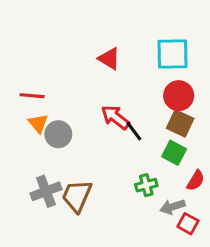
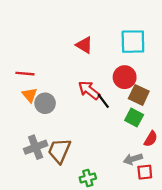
red circle: (179, 96) -> (125, 77), moved
green cross: (146, 185) -> (88, 178), moved
red square: (188, 224) -> (145, 172), turned -35

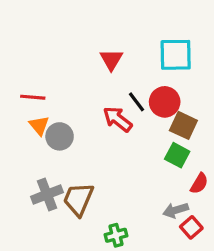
red triangle: (84, 45) -> (111, 60), turned 30
black line: (103, 101) -> (136, 102), moved
red square: (145, 172) -> (191, 227), turned -35

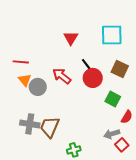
red circle: (165, 102) -> (93, 78), moved
red arrow: (118, 119) -> (62, 76), moved
brown square: (183, 125) -> (120, 69), moved
gray cross: (47, 194) -> (30, 124), turned 30

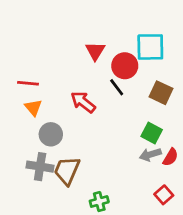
red circle: (93, 78) -> (125, 66), moved
gray circle: (38, 87) -> (51, 134), moved
gray arrow: (112, 134) -> (150, 154), moved

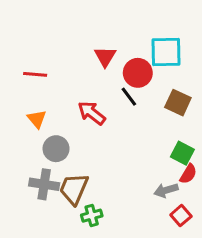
red line: (28, 83) -> (35, 74), moved
green square: (152, 133) -> (182, 153), moved
gray arrow: (150, 154) -> (166, 190), moved
green cross: (99, 202) -> (92, 216), moved

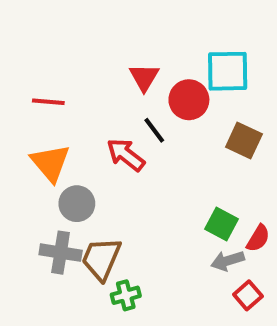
black line: (129, 97) -> (154, 130), moved
orange triangle: (37, 119) -> (50, 163), size x1.5
green square: (182, 153) -> (221, 224), moved

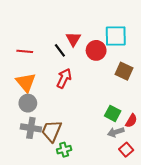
black line: (154, 130) -> (60, 50), moved
red arrow: (126, 155) -> (64, 78), turned 78
gray circle: (77, 204) -> (28, 103), moved

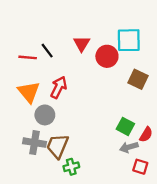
black line: (60, 50) -> (47, 51), moved
red arrow: (64, 78) -> (59, 87), moved
gray circle: (28, 103) -> (45, 115), moved
red square: (126, 150) -> (140, 167), turned -32

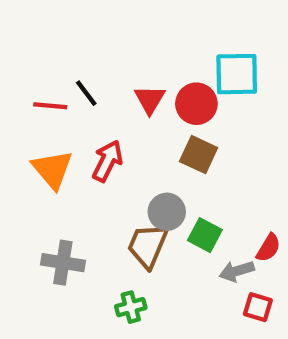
red triangle: (82, 44) -> (150, 99), moved
brown square: (138, 79) -> (199, 155), moved
gray circle: (45, 115) -> (167, 212), moved
green square: (125, 126) -> (205, 235), moved
brown trapezoid: (57, 146) -> (148, 246), moved

